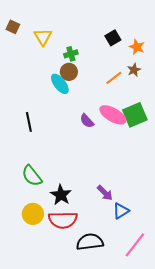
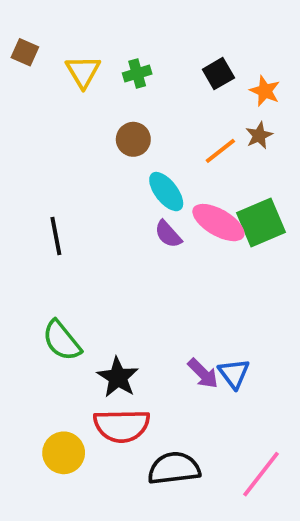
green cross: (71, 54) -> (137, 74), moved
cyan ellipse: (60, 84) -> (166, 192), moved
blue triangle: (121, 211) -> (234, 373), moved, turned -36
yellow circle: (33, 214) -> (64, 453), moved

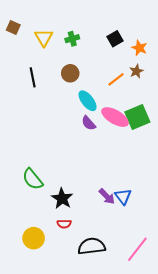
black line: (56, 236) -> (33, 77), moved
red semicircle: (122, 426) -> (64, 224), size x0.5

